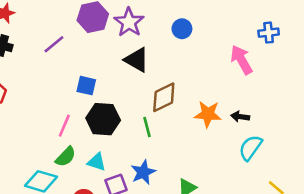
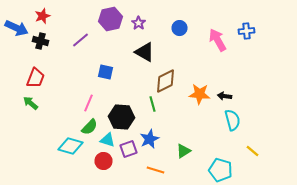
purple star: (129, 22) -> (138, 23), size x0.6
pink arrow: (241, 60) -> (218, 40), moved
black hexagon: (103, 119) -> (122, 117), moved
cyan semicircle: (250, 148) -> (232, 120), turned 130
cyan triangle: (97, 162) -> (108, 140), moved

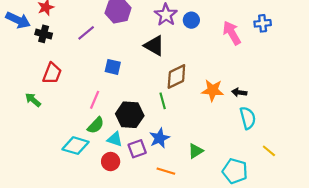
purple star: (138, 23) -> (166, 15), moved, size x1.5
red trapezoid: (36, 78) -> (52, 73), moved

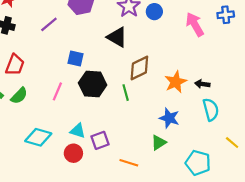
orange star: (213, 90) -> (176, 82), turned -30
black hexagon: (130, 115) -> (93, 84), moved
green semicircle: (96, 125) -> (19, 96), moved
blue star: (159, 138) -> (169, 118), moved, turned -30

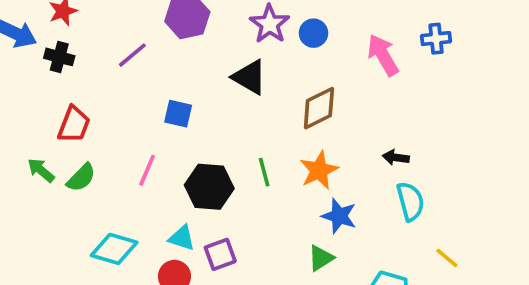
brown diamond: (139, 68) -> (319, 108), moved
orange star: (176, 82) -> (319, 170), moved
black hexagon: (93, 84) -> (209, 187), moved

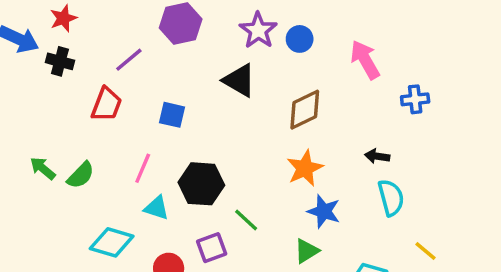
blue cross: (436, 39) -> (415, 99), moved
red trapezoid: (74, 125) -> (107, 104), moved
green line: (264, 172) -> (246, 220), moved, turned -32
cyan triangle: (182, 238) -> (157, 208), moved

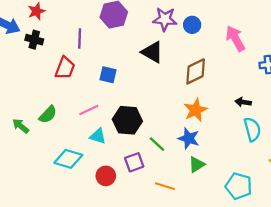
purple star: (258, 30) -> (165, 19), turned -30
purple line: (129, 60) -> (80, 38), turned -48
green arrow: (43, 168) -> (21, 126), moved
pink line: (143, 168) -> (89, 110), turned 42
blue star: (324, 211) -> (189, 138), moved

